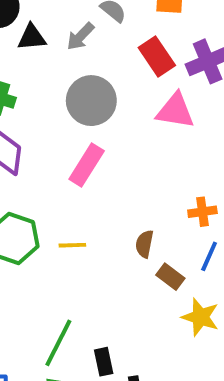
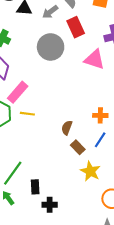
red rectangle: (157, 57) -> (76, 27), moved
pink rectangle: (87, 165) -> (18, 92), moved
yellow line: (72, 245) -> (27, 114), moved

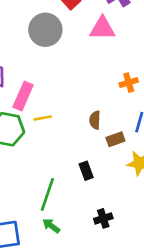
orange cross: (100, 115) -> (129, 83), moved
brown rectangle: (78, 147) -> (115, 139), turned -48
black rectangle: (35, 187) -> (86, 171), moved

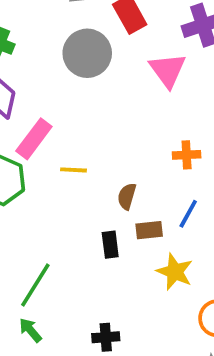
pink triangle: (102, 28) -> (168, 70), turned 40
yellow line: (43, 118) -> (74, 170), moved
black rectangle: (86, 171) -> (110, 245), moved

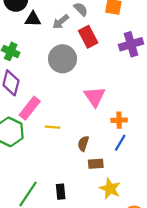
pink triangle: (168, 70) -> (95, 97), moved
blue line: (188, 214) -> (120, 143), moved
black rectangle: (110, 245) -> (61, 192), moved

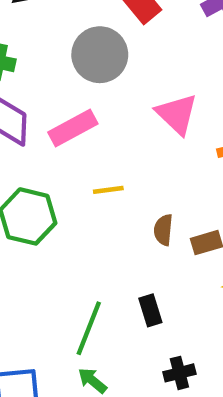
pink rectangle: (30, 108) -> (73, 128), moved, turned 35
brown semicircle: (83, 144) -> (163, 230), moved

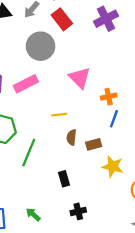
yellow line: (108, 190) -> (59, 115), moved
green line: (89, 328) -> (29, 153), moved

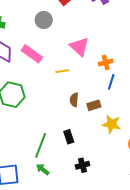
gray circle: (41, 46) -> (44, 20), size x0.7
pink rectangle: (26, 84) -> (32, 54), turned 65
yellow line: (59, 115) -> (62, 71), moved
green line: (29, 153) -> (41, 145), moved

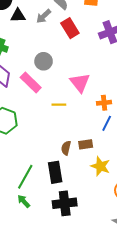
gray circle: (44, 20) -> (44, 61), moved
brown semicircle: (74, 100) -> (66, 148), moved
black rectangle: (69, 137) -> (55, 172), size x1.5
black cross: (82, 165) -> (65, 203), size x1.6

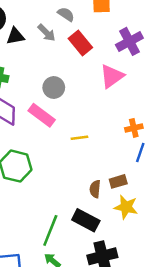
gray arrow: (44, 16) -> (47, 33), turned -84
pink triangle: (80, 83) -> (112, 76), moved, turned 40
yellow star: (100, 166) -> (126, 207), moved
black rectangle: (55, 172) -> (86, 220), turned -45

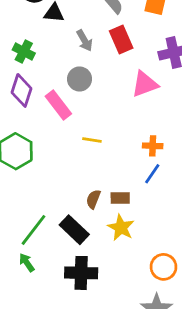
gray arrow: (47, 33) -> (84, 41), moved

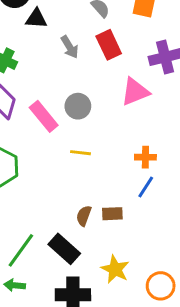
gray circle: (80, 79) -> (78, 106), moved
yellow star: (121, 228) -> (115, 269), moved
green arrow: (27, 262) -> (15, 285), turned -48

